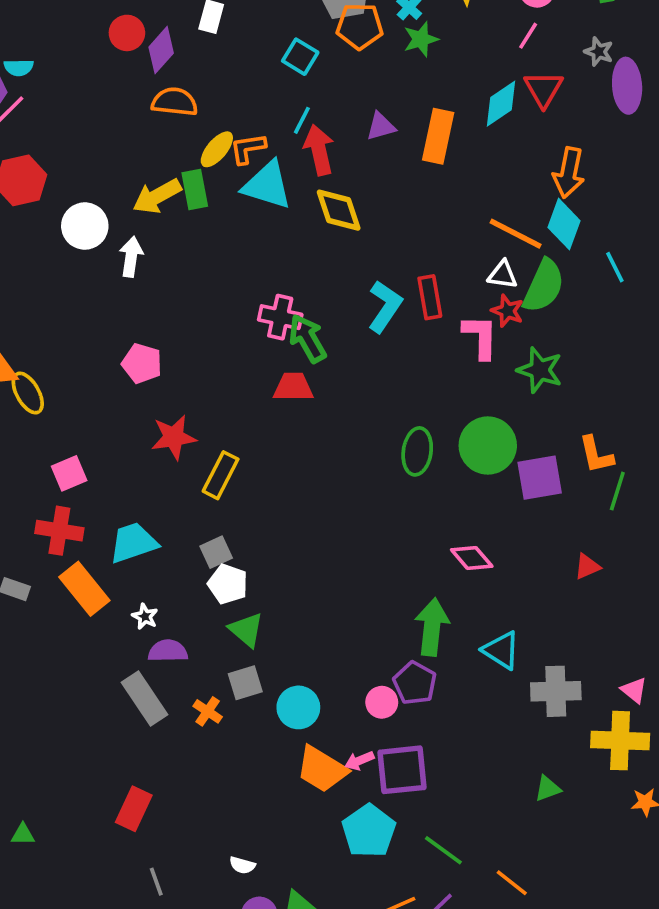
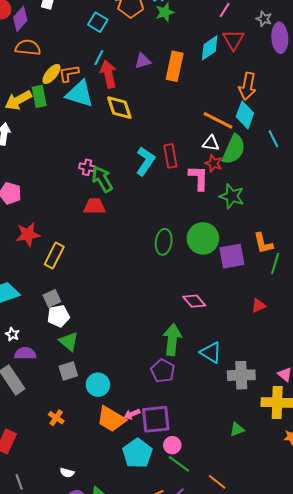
pink cross: (280, 317) -> (87, 167), size x0.7
white pentagon: (228, 584) -> (58, 316), turned -30
pink circle: (382, 702) -> (172, 445), moved
orange cross: (208, 711) -> (56, 418), moved

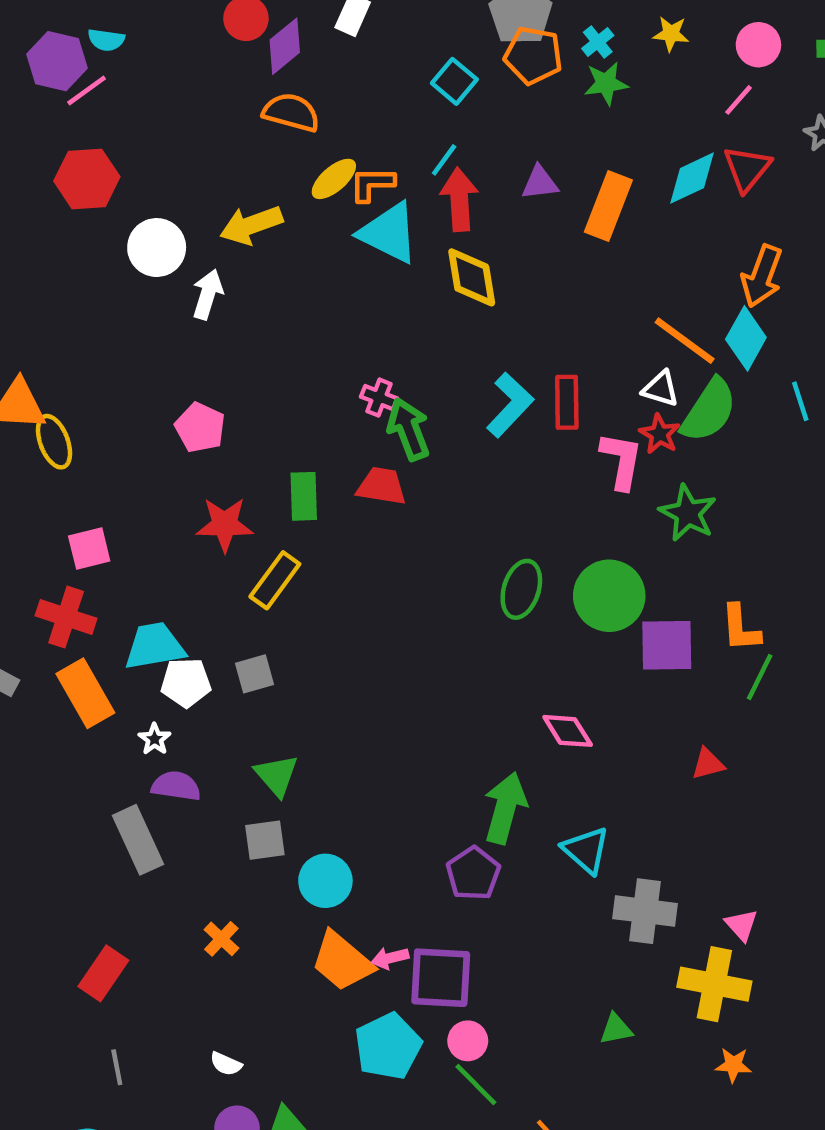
green rectangle: (39, 96) -> (304, 496), moved
white pentagon: (58, 316) -> (186, 682), moved

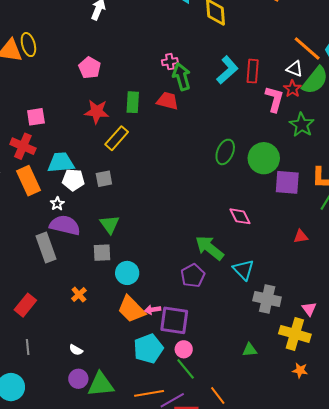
pink cross: (379, 398) -> (170, 62), turned -35
yellow ellipse: (54, 442) -> (28, 45), moved
purple semicircle: (176, 786) -> (65, 225), size x1.4
green arrow: (505, 808) -> (209, 248), turned -72

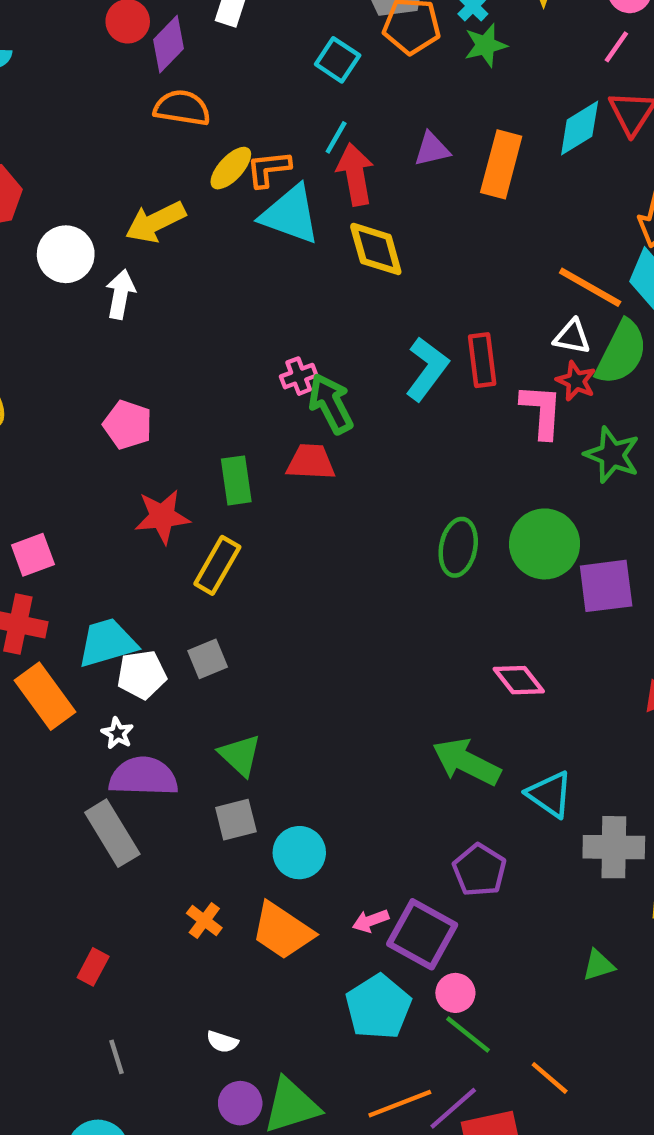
purple pentagon: (193, 276) -> (479, 870), moved
red rectangle: (25, 305) -> (93, 967), size x0.7
orange trapezoid: (131, 309) -> (282, 931), moved
purple square: (174, 320) -> (422, 934), turned 32

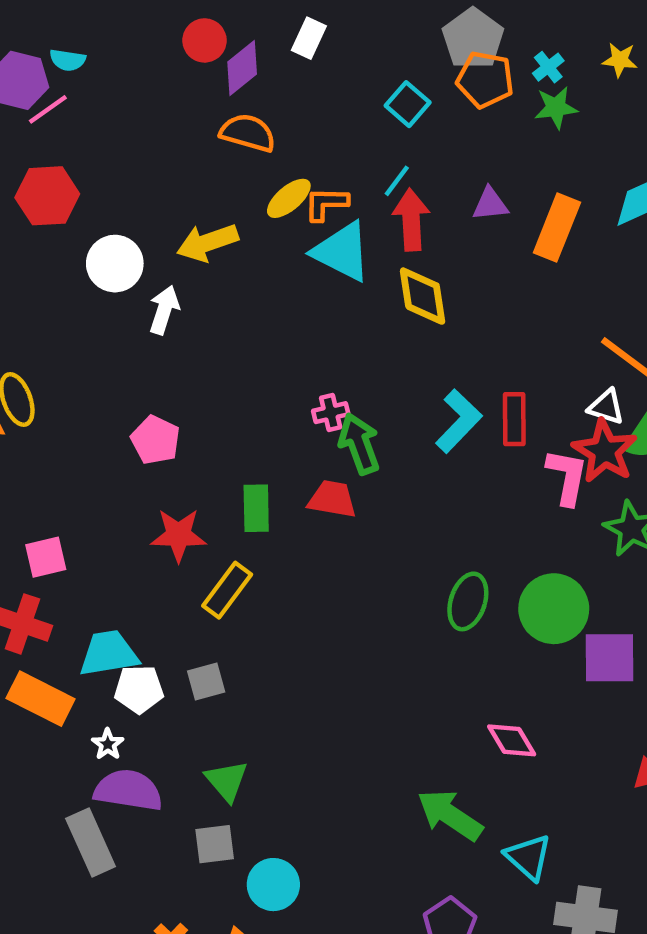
red star: (576, 381) -> (605, 451), size x1.6
orange rectangle: (45, 696) -> (41, 699), turned -34

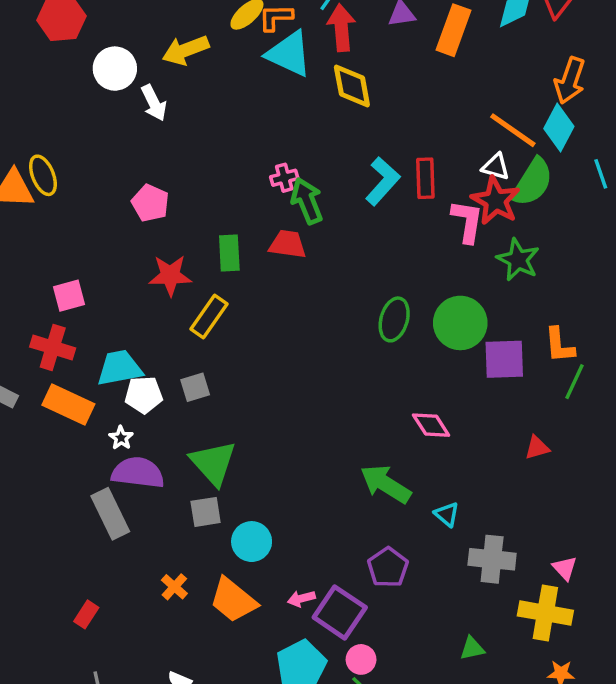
white arrow: (164, 310) -> (154, 103), turned 138
green triangle: (227, 781) -> (213, 463), size x1.4
cyan triangle: (528, 857) -> (447, 514), size x0.7

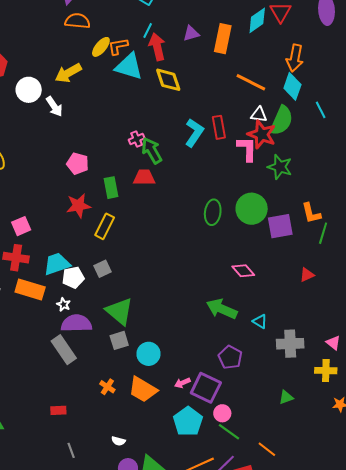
orange line: (513, 130) -> (251, 82), moved
pink pentagon: (150, 203) -> (78, 164), moved
yellow cross: (545, 613) -> (326, 371), size x0.7
red rectangle: (86, 614) -> (58, 410), turned 63

